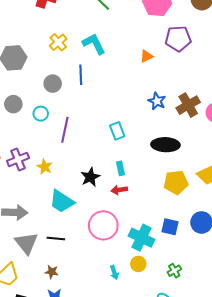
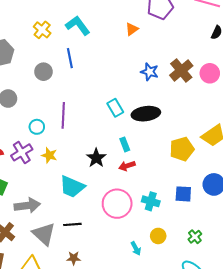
cyan circle: (41, 114) -> (37, 127), moved
black ellipse: (165, 145) -> (146, 114), moved
cyan cross: (141, 238) -> (151, 201), moved, size x0.7

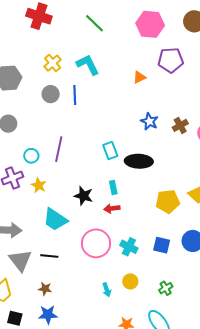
brown cross: (181, 70) -> (180, 125), size x0.7
gray circle: (43, 72) -> (51, 94), moved
black star: (96, 158) -> (84, 196), turned -30

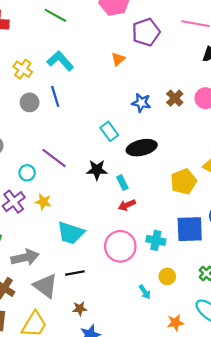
purple line: (59, 149) -> (54, 158), turned -50
cyan rectangle: (110, 150) -> (109, 131), moved
black star: (84, 196) -> (97, 170), moved
blue square: (162, 245) -> (190, 229), size x1.5

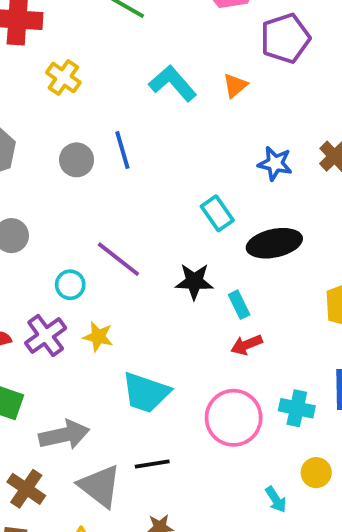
cyan L-shape: (60, 61) -> (173, 83), moved
yellow cross: (23, 69) -> (63, 78), moved

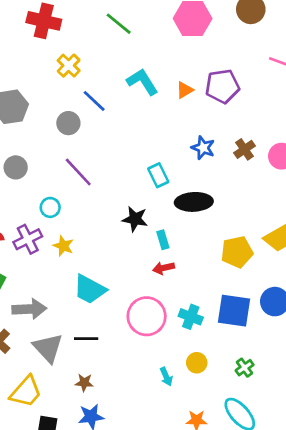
purple pentagon: (285, 38) -> (222, 86), moved
blue line: (122, 150) -> (94, 101), moved, turned -40
purple line: (118, 259) -> (78, 172), moved

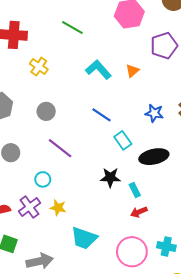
purple pentagon: (222, 86) -> (164, 46), moved
blue line: (94, 101) -> (101, 115), moved

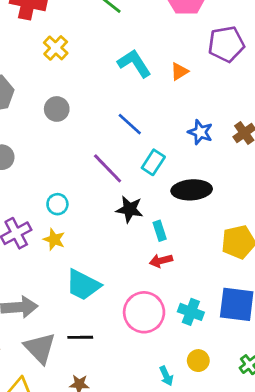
cyan rectangle: (123, 140) -> (153, 162), turned 60
purple line: (60, 148) -> (108, 168), moved
cyan circle: (43, 179) -> (57, 204), moved

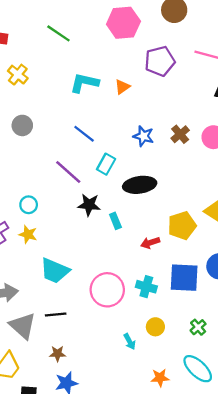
cyan L-shape: (134, 63) -> (84, 83), turned -40
red arrow: (161, 261) -> (150, 243), moved

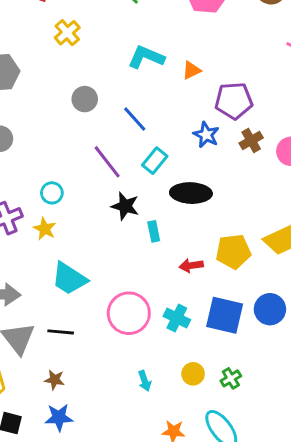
purple pentagon: (160, 61) -> (234, 101), moved
gray circle: (22, 125) -> (85, 99), moved
yellow circle: (155, 327) -> (193, 374), moved

